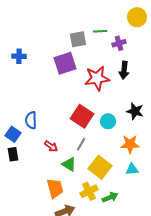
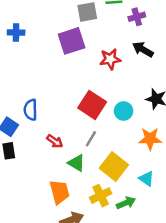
black arrow: (124, 70) -> (143, 49), turned 114
red star: (97, 78) -> (110, 59), size x0.7
cyan triangle: (132, 169) -> (146, 179), moved, turned 40

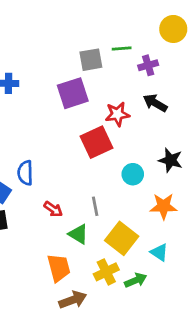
red square: (92, 105) -> (96, 142), moved, turned 32
gray line: (91, 139) -> (95, 206), turned -42

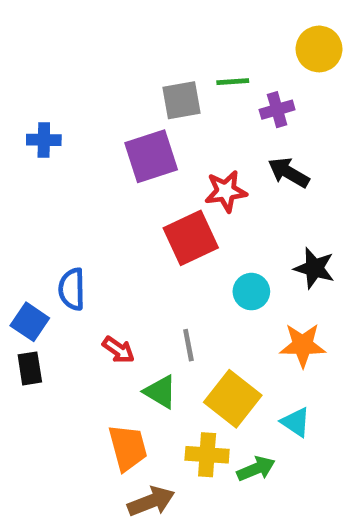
yellow cross: (106, 272) -> (207, 455), turned 30

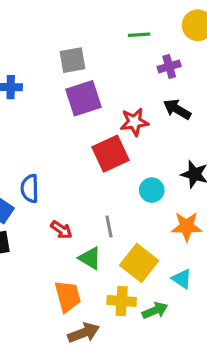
green line: (233, 82) -> (139, 35), moved
gray square: (181, 100) -> (73, 60), moved

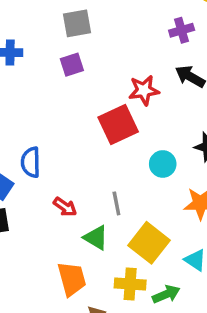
purple square: (84, 98) -> (72, 65), moved, size x0.6

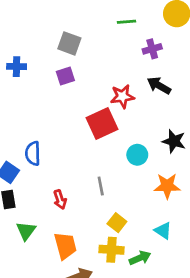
gray square: (77, 23) -> (69, 43), turned 30
red arrow: (65, 207) -> (60, 200), moved, turned 36
green triangle: (96, 238) -> (26, 231), moved, turned 35
yellow square: (149, 243) -> (117, 223), moved, size x0.6

